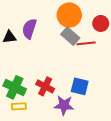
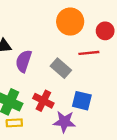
purple semicircle: (29, 29) -> (24, 61), moved
gray rectangle: (70, 36) -> (61, 68), moved

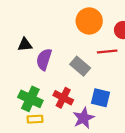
purple star: (64, 122) -> (84, 118), turned -30

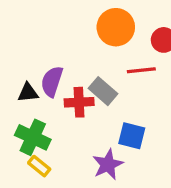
black triangle: (25, 45) -> (28, 93), moved
red cross: (63, 98) -> (79, 102), moved, turned -30
yellow rectangle: (35, 119) -> (39, 166), turned 42

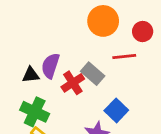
red cross: (79, 102) -> (73, 83), turned -30
blue square: (132, 136) -> (116, 110), turned 30

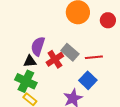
red line: (124, 57) -> (94, 57), moved
black triangle: (31, 75) -> (30, 61), moved

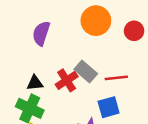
purple semicircle: (38, 46) -> (41, 33), moved
blue square: (88, 80) -> (109, 107), turned 30

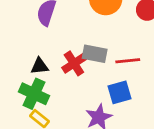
gray rectangle: (86, 72) -> (95, 54), turned -30

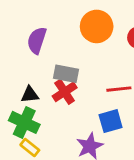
gray rectangle: (95, 54) -> (66, 74), moved

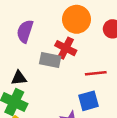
red cross: (65, 92) -> (66, 48), moved, turned -30

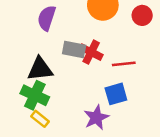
red cross: (66, 48) -> (91, 52), moved
black triangle: (19, 78) -> (40, 69), size x1.5

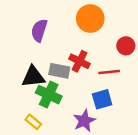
red circle: (142, 15) -> (126, 46), moved
gray rectangle: (74, 49) -> (59, 71), moved
green cross: (35, 95) -> (49, 95), moved

